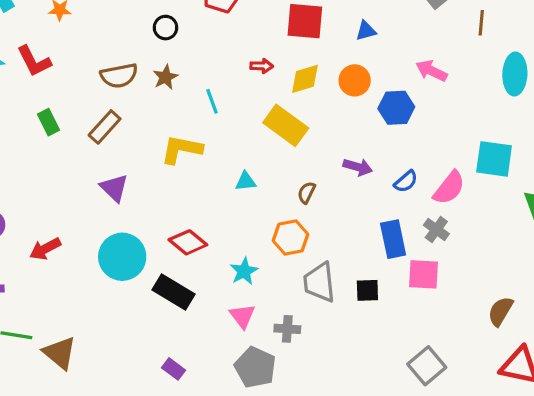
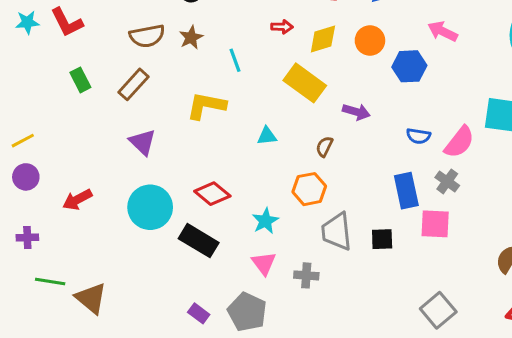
purple arrow: (358, 167) -> (356, 112), moved
blue semicircle: (406, 181) -> (418, 136), turned 50
gray pentagon: (255, 367) -> (247, 312), moved

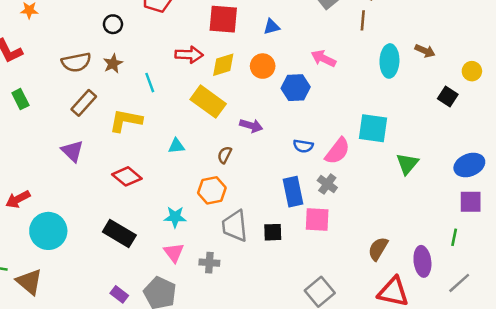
red arrow: (282, 27) -> (189, 55), size x1.5
brown rectangle: (133, 84) -> (84, 103), moved
red diamond: (212, 194) -> (127, 176), moved
cyan circle: (150, 207) -> (48, 231), moved
cyan star: (265, 221) -> (175, 217), turned 30

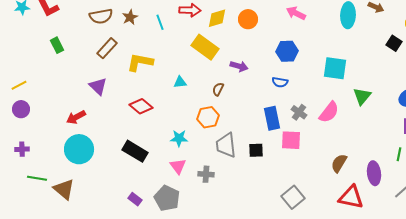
cyan line: (150, 83) -> (160, 22), moved
blue hexagon: (296, 88) -> (287, 51), moved
pink semicircle: (337, 151) -> (329, 112), moved
red arrow: (18, 199) -> (76, 117), moved

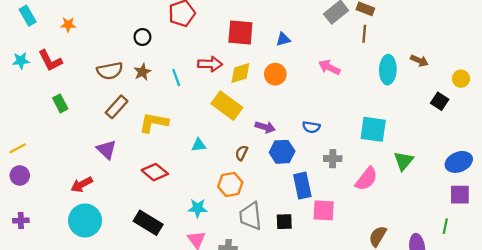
blue hexagon: (287, 51) -> (282, 152), moved
blue semicircle: (280, 82) -> (311, 127), moved
gray cross: (299, 112) -> (333, 159), moved, turned -35

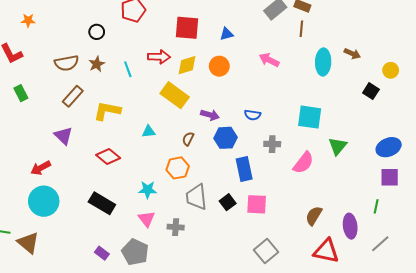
pink square: (324, 210) -> (257, 204), moved
black square: (284, 222) -> (228, 202), turned -35

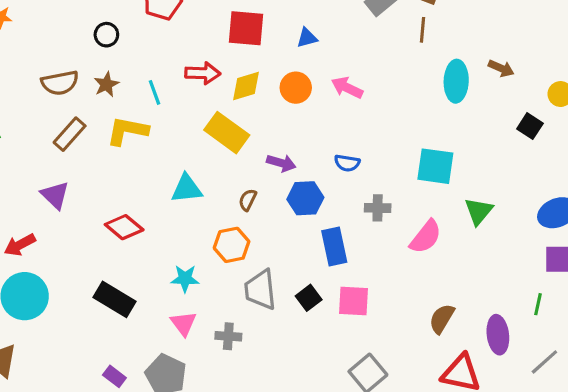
pink arrow: (269, 60) -> (347, 88), moved
yellow L-shape: (107, 111) -> (127, 131), moved
cyan triangle: (149, 132) -> (187, 189), size x1.5

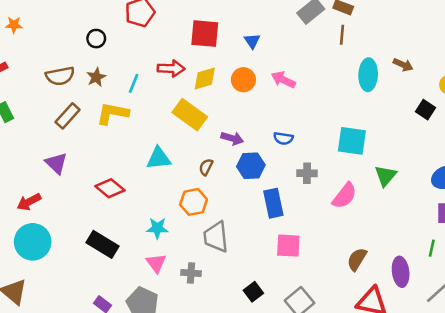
blue triangle: (307, 38) -> (252, 41), turned -49
cyan line: (155, 92) -> (134, 83), turned 42
black square: (309, 298) -> (253, 292), moved

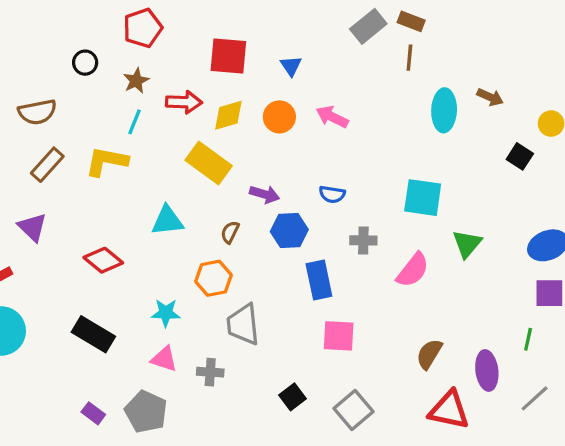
brown star: (96, 77) -> (136, 81), moved
pink triangle: (156, 263) -> (164, 359), turned -35

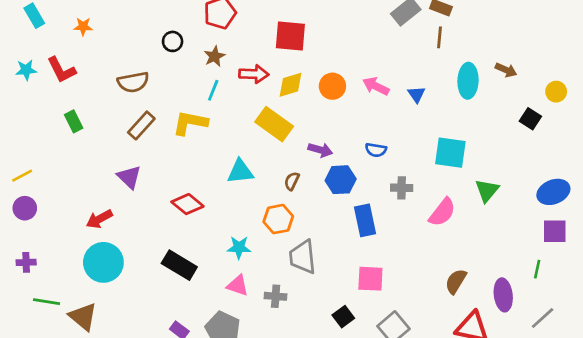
blue triangle: (291, 66) -> (416, 94), moved
pink square: (339, 336) -> (370, 279), moved

